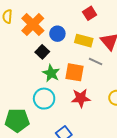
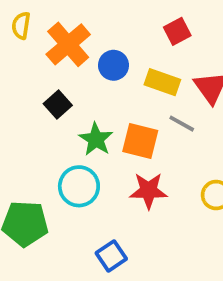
black square: (42, 52) -> (58, 105), moved

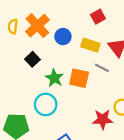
yellow semicircle: (21, 26) -> (13, 26), moved
red star: (148, 191) -> (103, 119), moved

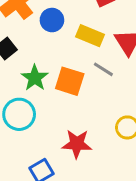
red star: (103, 119) -> (77, 144), moved

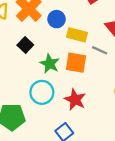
yellow rectangle: (90, 36) -> (77, 35), moved
red star: (77, 144) -> (75, 100), moved, turned 30

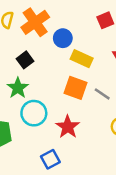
gray line: (100, 50) -> (102, 94), moved
green star: (50, 64) -> (18, 88), moved

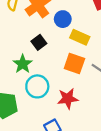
black square: (25, 60) -> (39, 42), moved
red star: (68, 127) -> (68, 99), turned 30

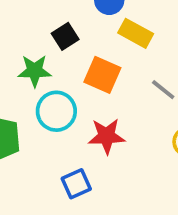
green star: (23, 64) -> (35, 71), turned 30
orange square: (74, 64) -> (102, 75), moved

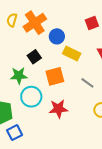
orange square: (102, 75) -> (55, 76), turned -36
blue square: (76, 184) -> (15, 133), moved

